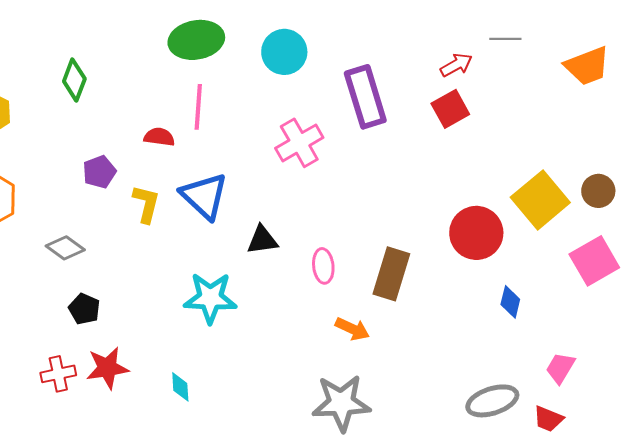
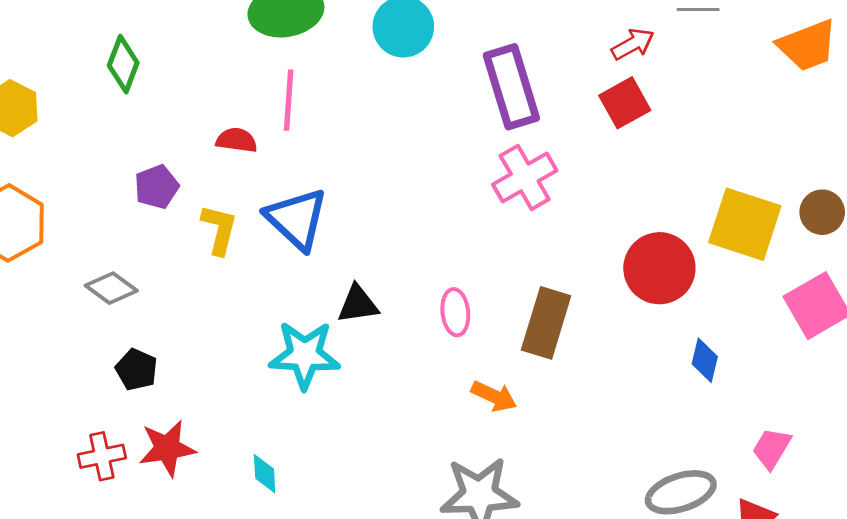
pink cross: (299, 143) -> (525, 177), moved
yellow square: (540, 200) -> (745, 224), turned -32
black triangle: (262, 240) -> (358, 304), moved

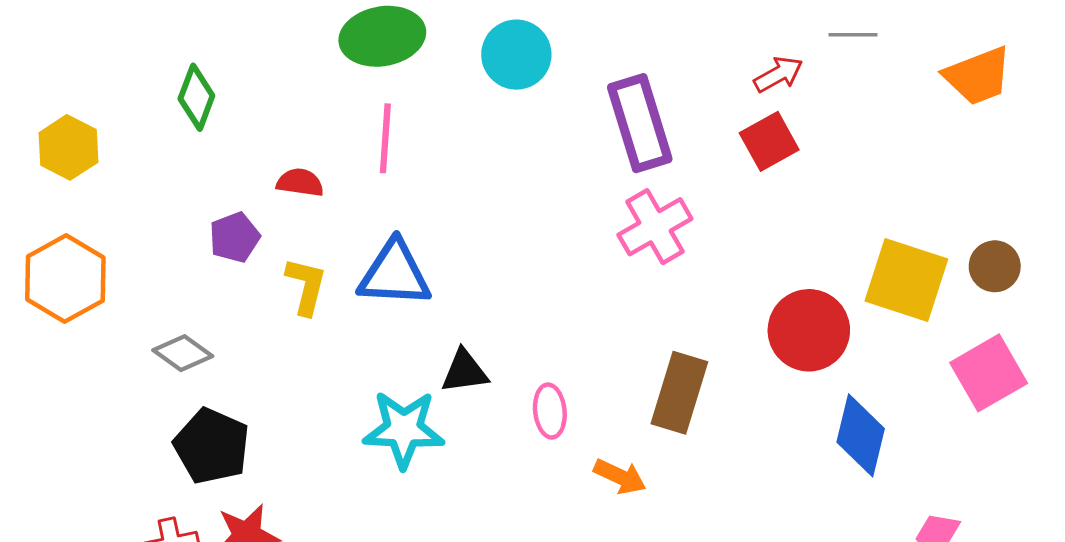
red semicircle: (237, 140) -> (300, 183), moved
blue triangle: (297, 219) -> (394, 274), turned -40
pink ellipse: (455, 312) -> (550, 411), moved
blue diamond: (705, 360) -> (861, 435), size x1.6
black pentagon: (137, 370) -> (212, 446), size x1.6

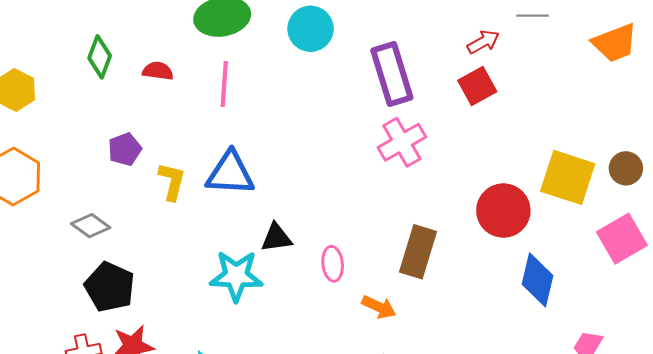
red semicircle: (300, 183) -> (158, 71), moved

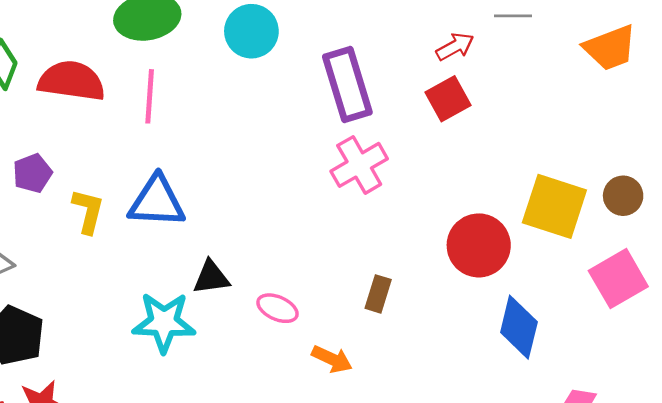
red semicircle: (158, 71) -> (72, 81), size x1.8
brown rectangle: (418, 252) -> (378, 294), size x0.6
pink ellipse: (333, 264) -> (277, 308), turned -60

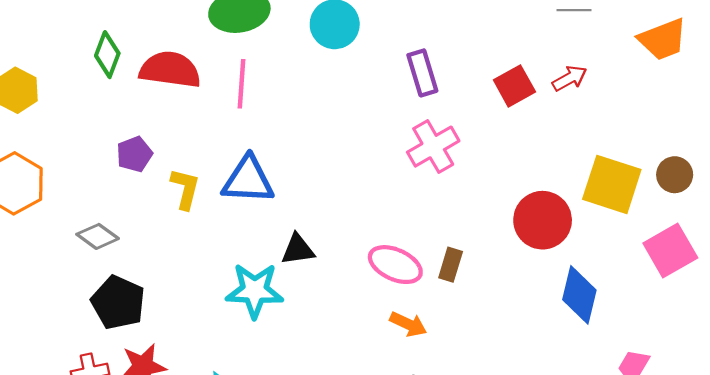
red arrow: (455, 47) -> (570, 78), moved
purple rectangle: (347, 84) -> (422, 73), size x0.7
pink ellipse: (277, 308) -> (395, 265), moved, size x1.4

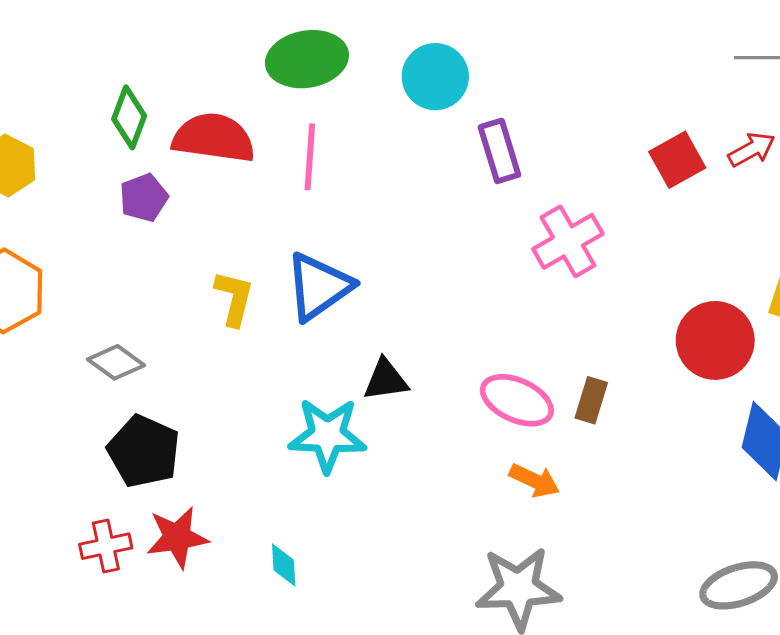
purple rectangle: (422, 73) -> (499, 151), moved
purple pentagon: (134, 154) -> (144, 198), moved
blue triangle: (248, 180) -> (319, 287), turned -38

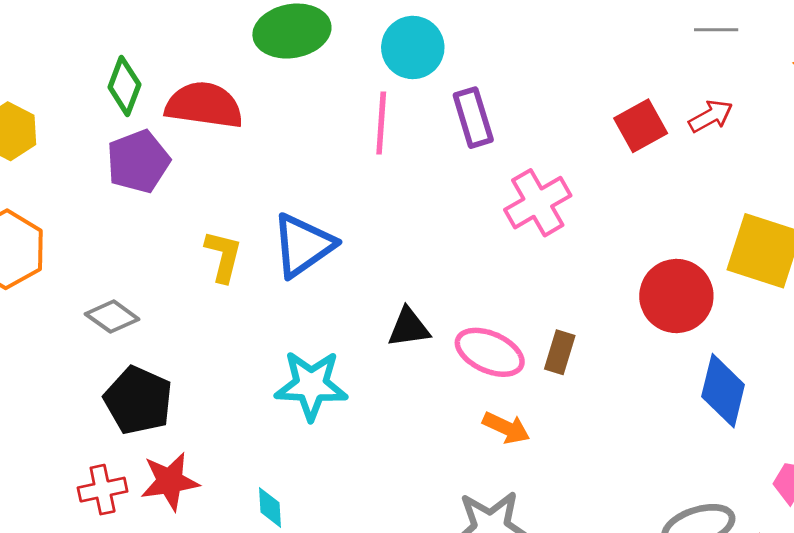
pink line: (310, 157) -> (381, 123), moved
purple pentagon: (144, 198) -> (138, 161), size x1.4
black triangle: (386, 380) -> (409, 328), moved

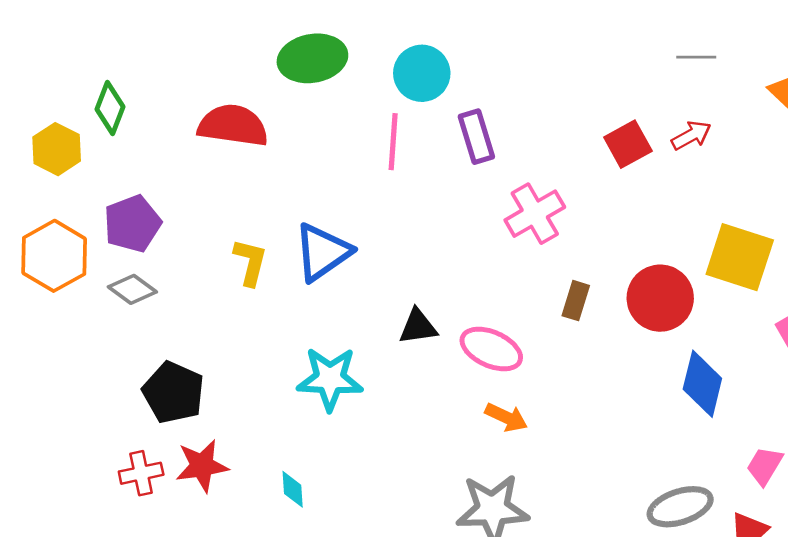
green diamond: (124, 86) -> (110, 108), moved
purple pentagon: (138, 161) -> (132, 224), moved
gray diamond: (112, 317) -> (132, 289), moved
brown rectangle: (560, 352) -> (576, 301), moved

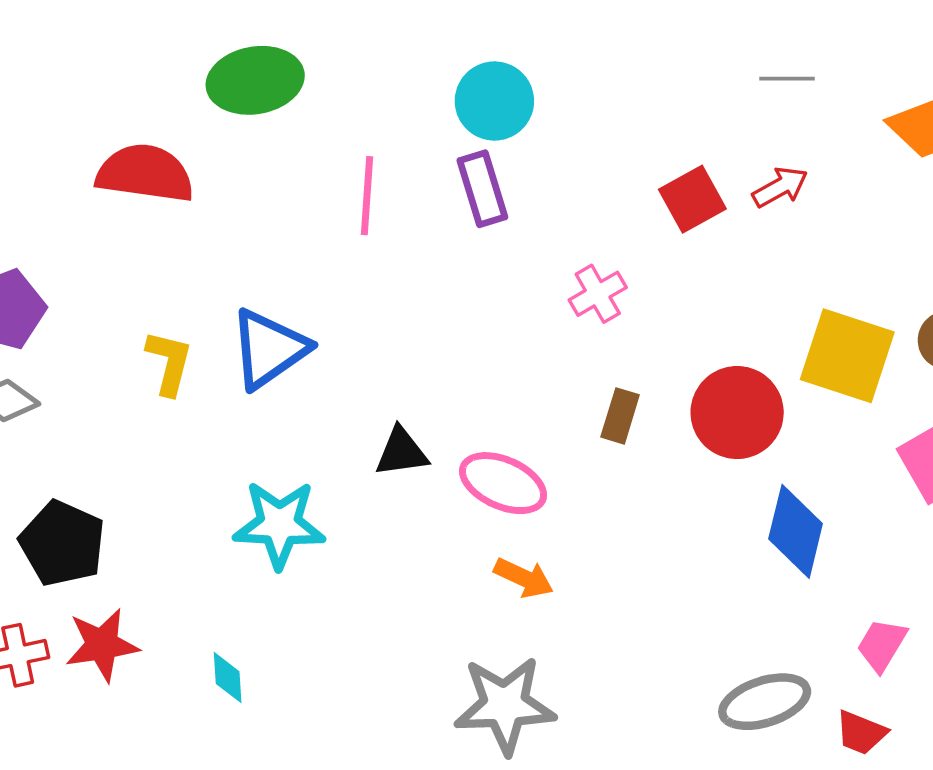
cyan circle: (422, 73) -> (494, 101), moved
pink cross: (535, 214) -> (598, 294), moved, size x0.7

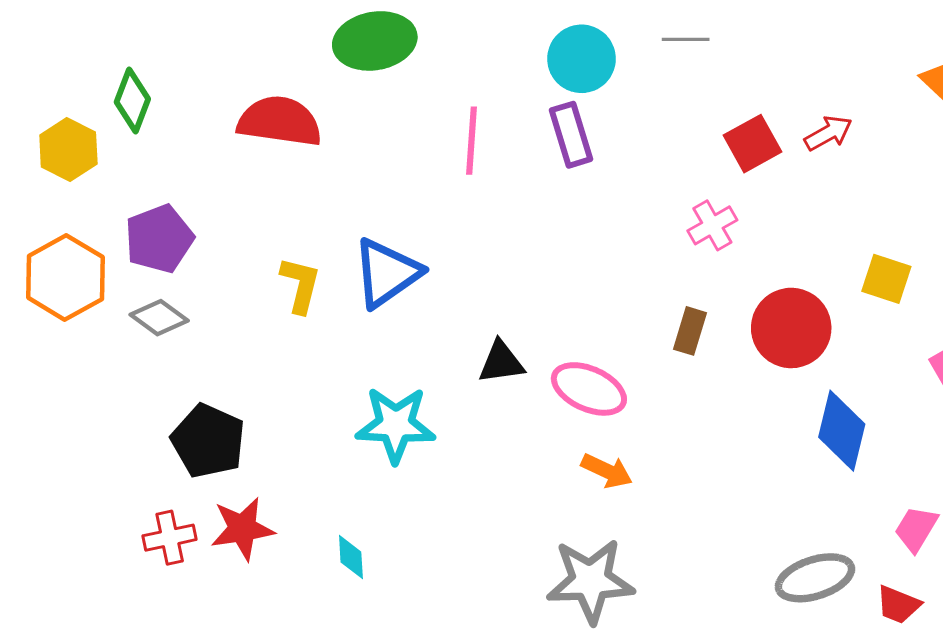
gray line: (787, 79) -> (686, 39), moved
pink cross: (598, 294) -> (712, 225), moved
yellow square: (847, 356) -> (886, 279), size x0.6

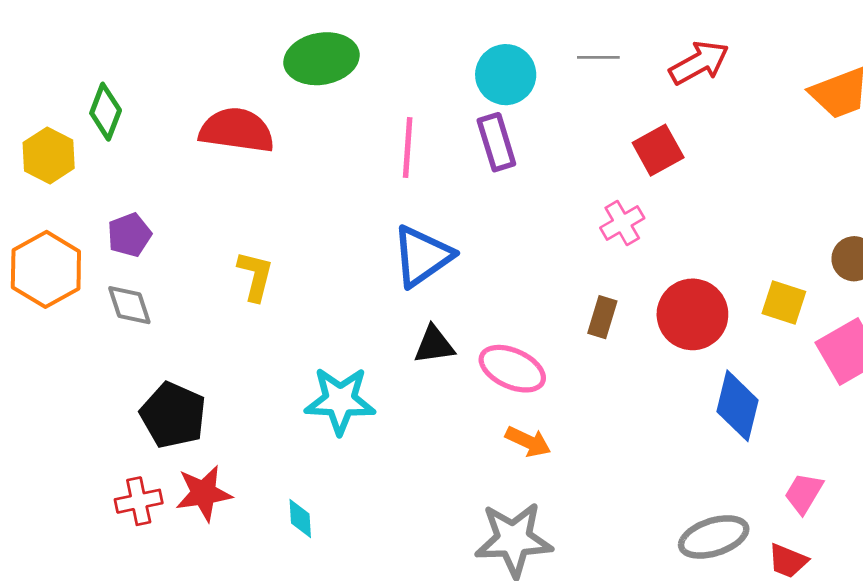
red arrow: (828, 133) -> (699, 63), moved, size x1.4
purple pentagon: (159, 239) -> (129, 235), size x0.7
blue triangle: (387, 273) -> (422, 256), moved
yellow square: (886, 279) -> (784, 302), moved
gray diamond: (159, 318) -> (129, 305), turned 36

